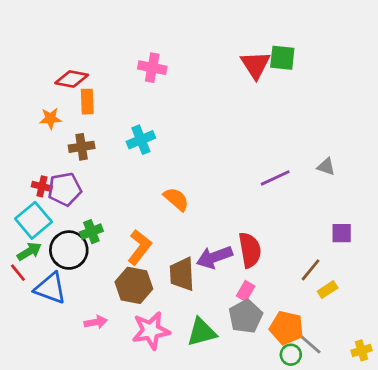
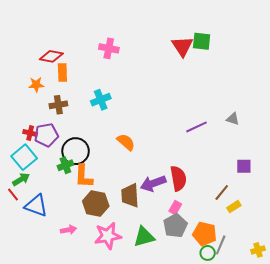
orange L-shape: (140, 247) -> (84, 176), moved, turned 145
black circle: (69, 250) -> (76, 151), moved
gray line: (309, 343) -> (221, 245), turned 72

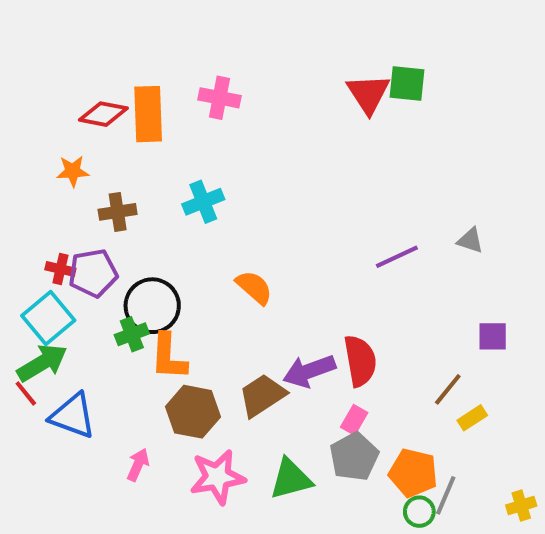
orange rectangle: (62, 73) -> (148, 114), moved, size x1.5
green arrow: (21, 179) -> (42, 363), size x1.4
brown trapezoid: (130, 196) -> (262, 395), turned 60
pink arrow: (68, 230) -> (138, 465), turned -56

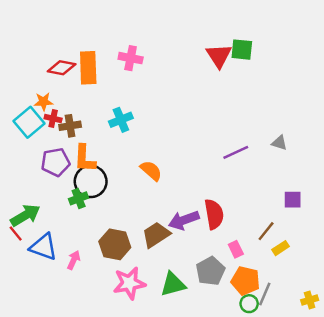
red cross: (60, 269) -> (53, 119), moved
cyan square: (48, 318) -> (29, 122), moved
orange L-shape: (169, 357) -> (85, 158), moved
pink rectangle: (354, 420) -> (236, 249), moved, turned -56
pink arrow: (138, 465) -> (74, 260), moved

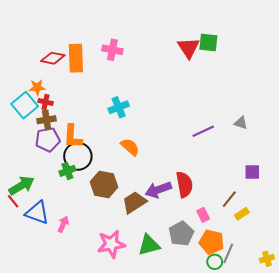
cyan cross: (121, 120) -> (119, 107), moved
brown cross: (70, 126) -> (47, 120), moved
brown hexagon: (115, 244) -> (104, 185), moved

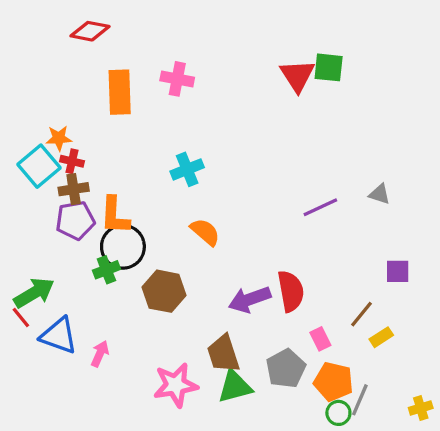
red diamond: (53, 58) -> (90, 31), moved
brown trapezoid: (134, 202) -> (223, 354), moved, turned -75

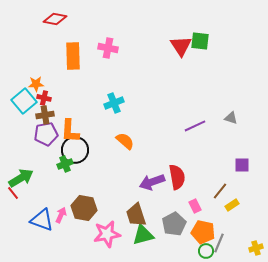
brown hexagon: (164, 291) -> (84, 208), moved
blue triangle: (59, 336) -> (42, 220), moved

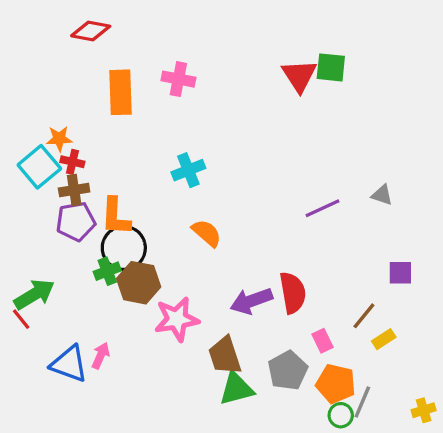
brown hexagon: (84, 208) -> (139, 283), moved
pink star: (107, 234) -> (177, 319), moved

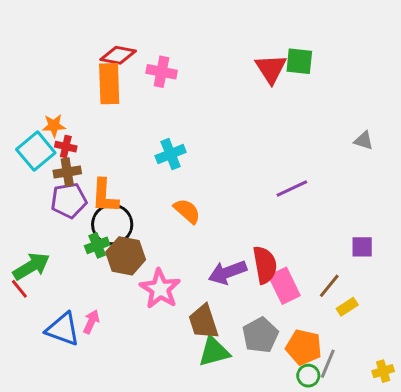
red diamond: (91, 31) -> (118, 55), moved
gray triangle: (382, 195) -> (364, 141), moved
pink star: (177, 319) -> (160, 289), turned -30
pink rectangle: (323, 341) -> (284, 286), moved, size x1.6

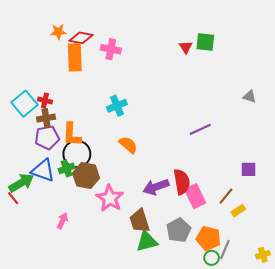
red triangle: (271, 69) -> (186, 47), size x0.6
orange star: (54, 126) -> (58, 32), moved
blue triangle: (63, 329) -> (43, 170), moved

